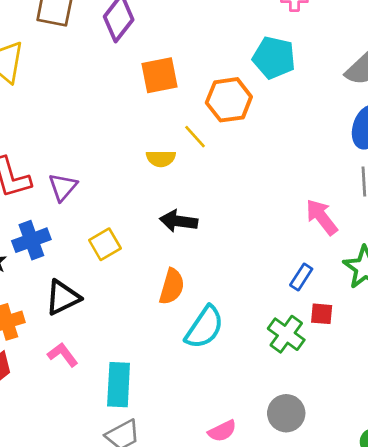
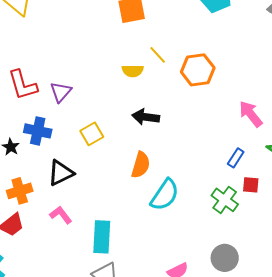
orange hexagon: (229, 100) -> (198, 70), moved
blue cross: (31, 240) -> (38, 131), turned 32

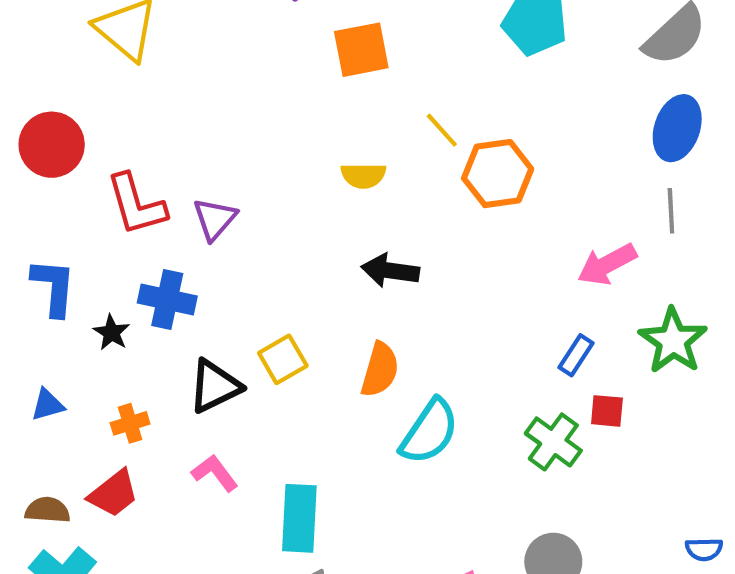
yellow line: (158, 55) -> (442, 130), moved
pink arrow: (251, 114) -> (607, 264), turned -80
yellow square: (92, 134) -> (283, 359), moved
orange cross: (20, 191) -> (130, 423), size x0.7

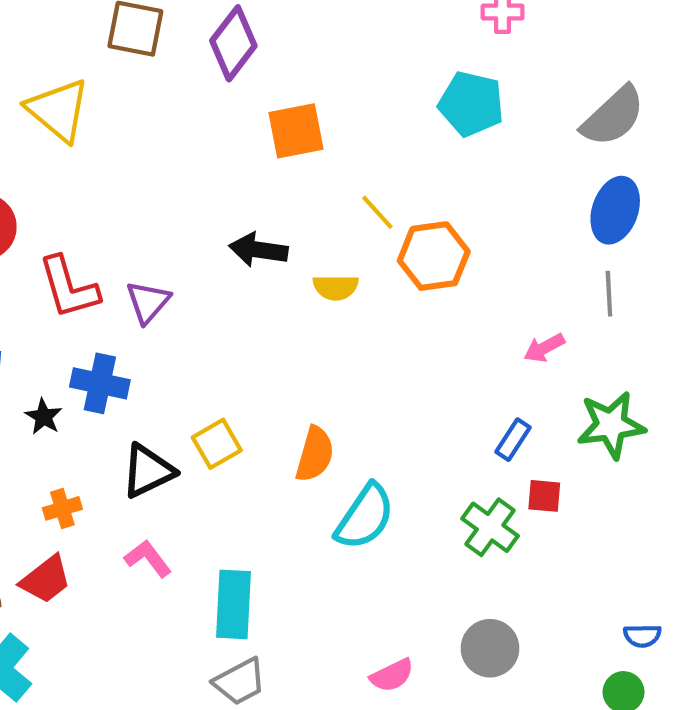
yellow semicircle: (363, 176) -> (336, 287), moved
pink arrow: (607, 264) -> (544, 348), size x0.7
black arrow: (390, 271) -> (258, 250), moved
green star: (673, 341) -> (611, 425), turned 30

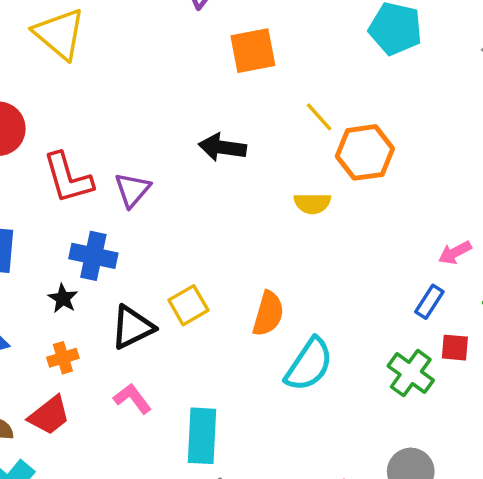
yellow semicircle: (336, 287) -> (312, 203), moved
pink arrow: (544, 348) -> (455, 253), moved
black star: (44, 417) -> (63, 298), moved

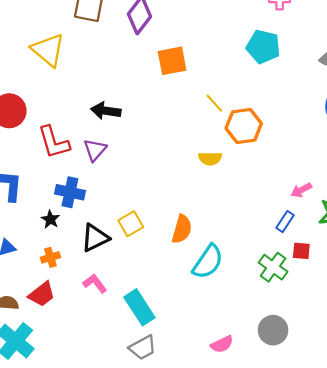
black arrow: (222, 147) -> (106, 111), moved
cyan rectangle: (202, 436) -> (139, 307), turned -36

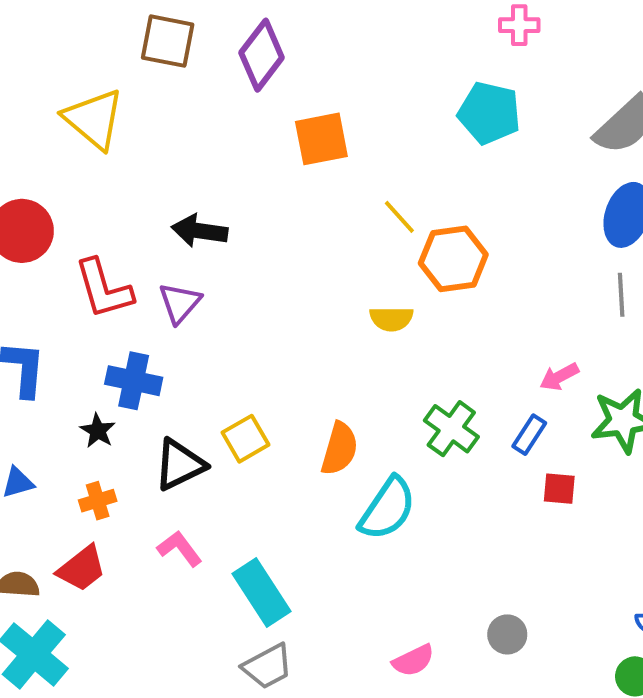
green cross: (273, 267) -> (451, 429), moved
gray circle: (273, 330) -> (507, 634), size x0.7

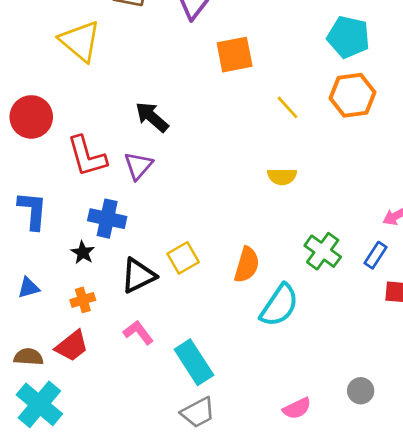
black arrow: (200, 231) -> (152, 117), turned 33
orange hexagon: (453, 259) -> (353, 95), moved

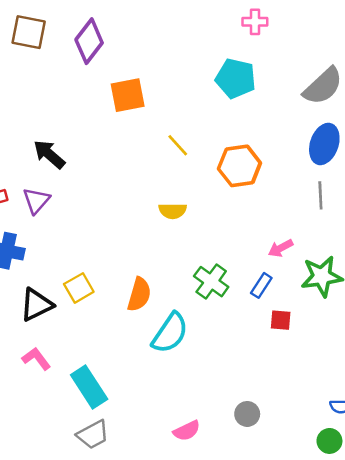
orange hexagon: (353, 95) -> (239, 166), moved

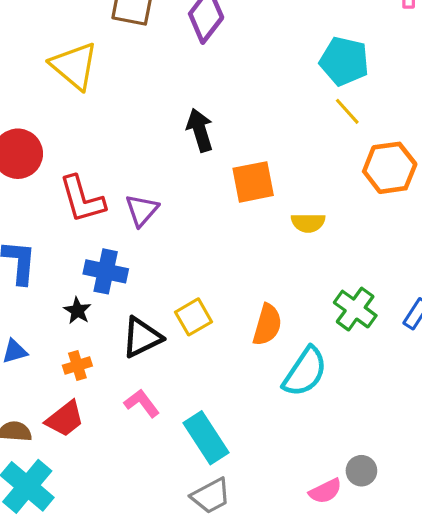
cyan pentagon: (236, 78) -> (344, 61), moved
orange square: (128, 95) -> (253, 182), moved
yellow line: (178, 145) -> (347, 111), moved
black arrow: (49, 154) -> (200, 130), moved, turned 32
gray circle: (247, 414) -> (361, 471), moved

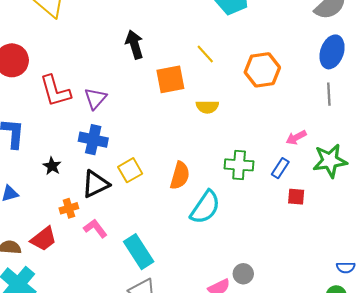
yellow line: (347, 111) -> (205, 54), moved
blue cross: (106, 271) -> (93, 140), moved
green cross: (355, 309) -> (239, 165), turned -32
orange cross: (77, 366) -> (69, 208), moved

